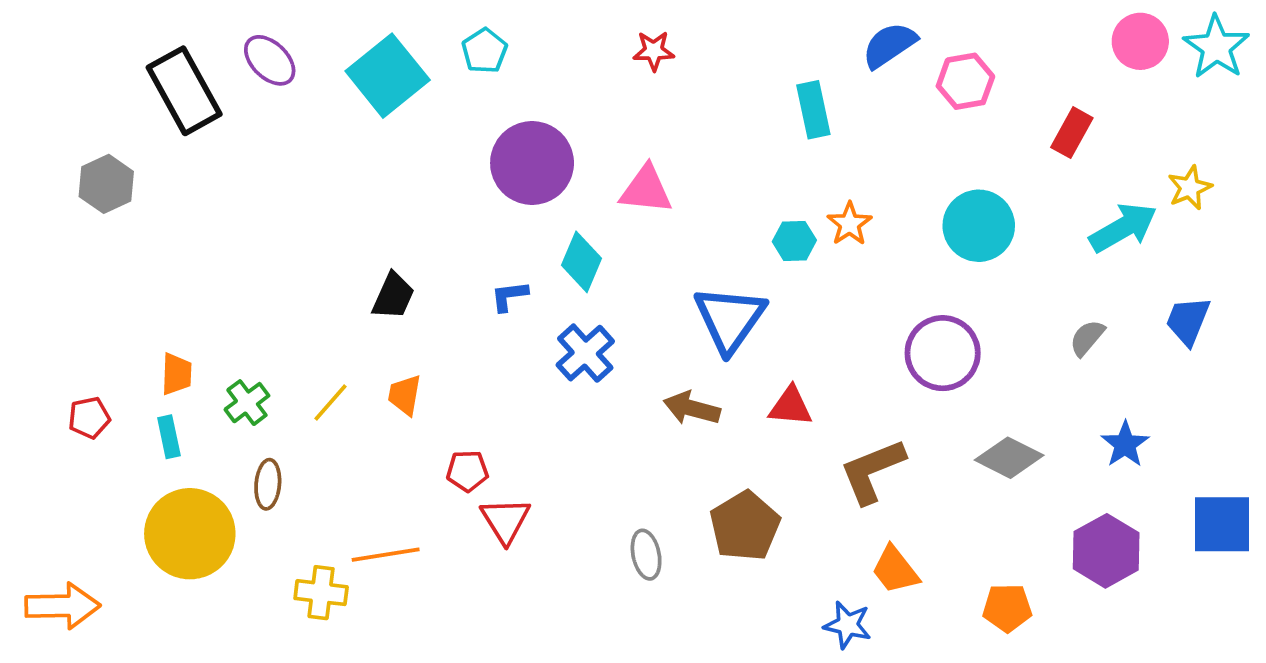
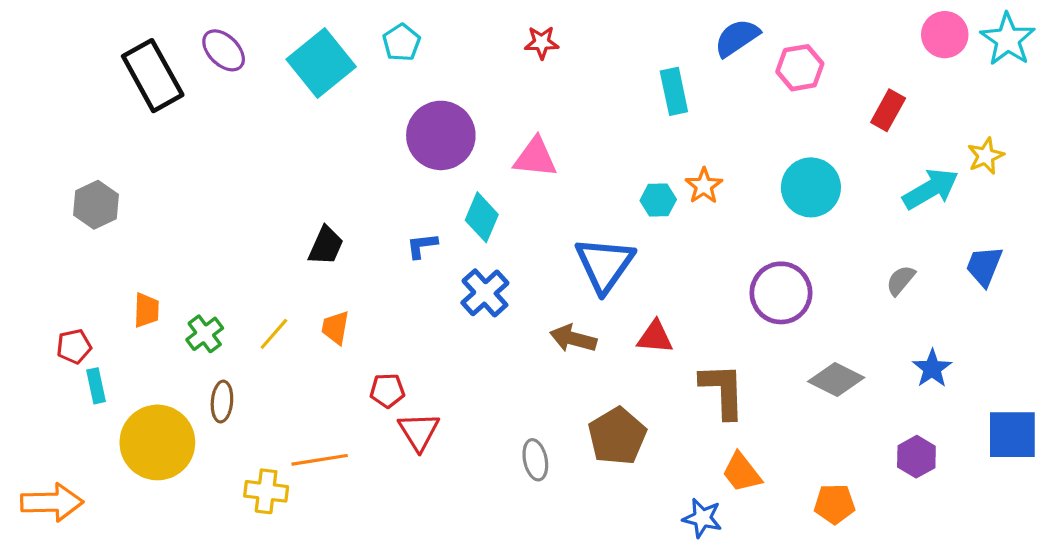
gray hexagon: (106, 184) -> (96, 205), moved
cyan rectangle: (169, 437) -> (96, 386), moved
brown L-shape: (872, 471) -> (723, 391), turned 110
purple hexagon: (1106, 551) -> (916, 457), size x0.7

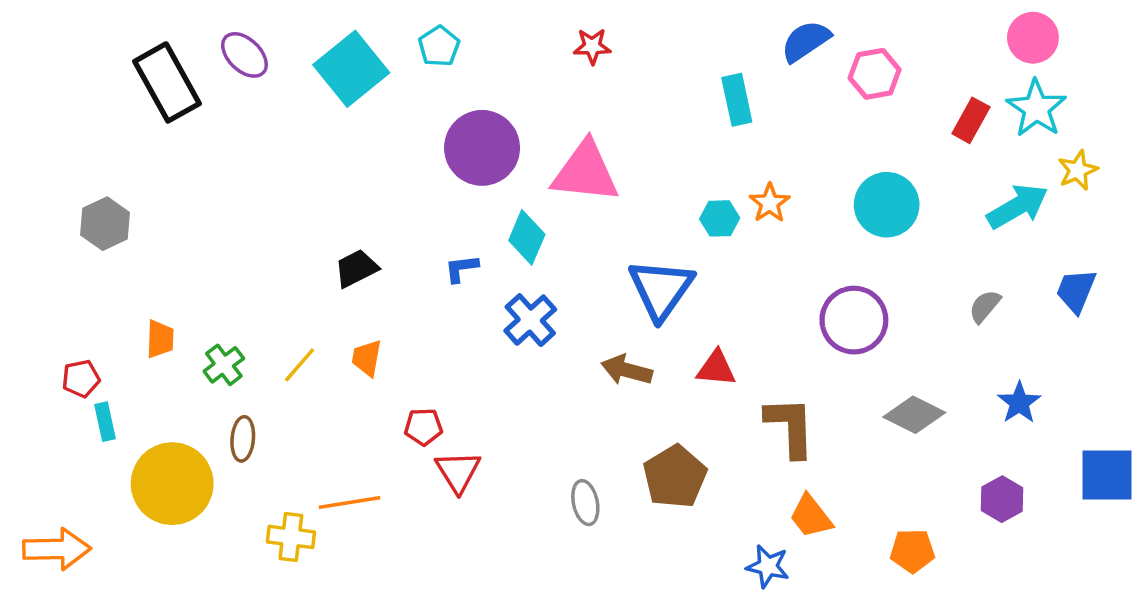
cyan star: (1008, 39) -> (1036, 108), moved
pink triangle: (535, 157) -> (585, 172), size x1.4
black trapezoid: (326, 246) -> (356, 268), turned -141

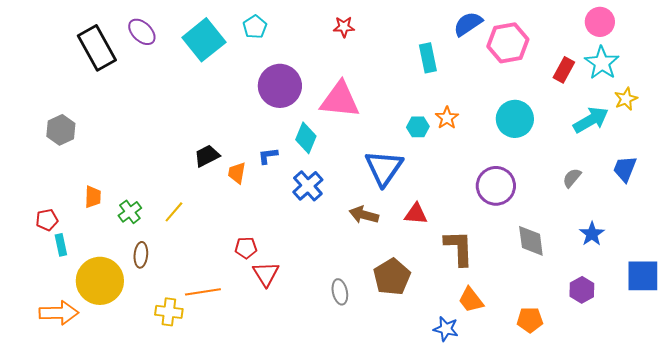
pink hexagon: (875, 74) -> (508, 43), size x1.4
orange trapezoid: (367, 358) -> (237, 173), moved
gray diamond: (914, 415) -> (531, 241), turned 56
orange arrow: (57, 549) -> (59, 313), moved

